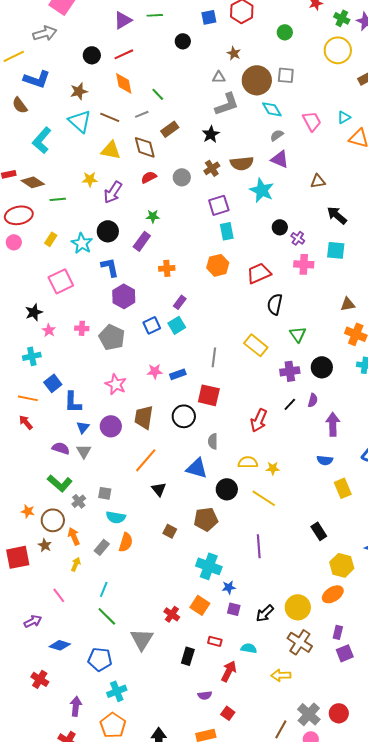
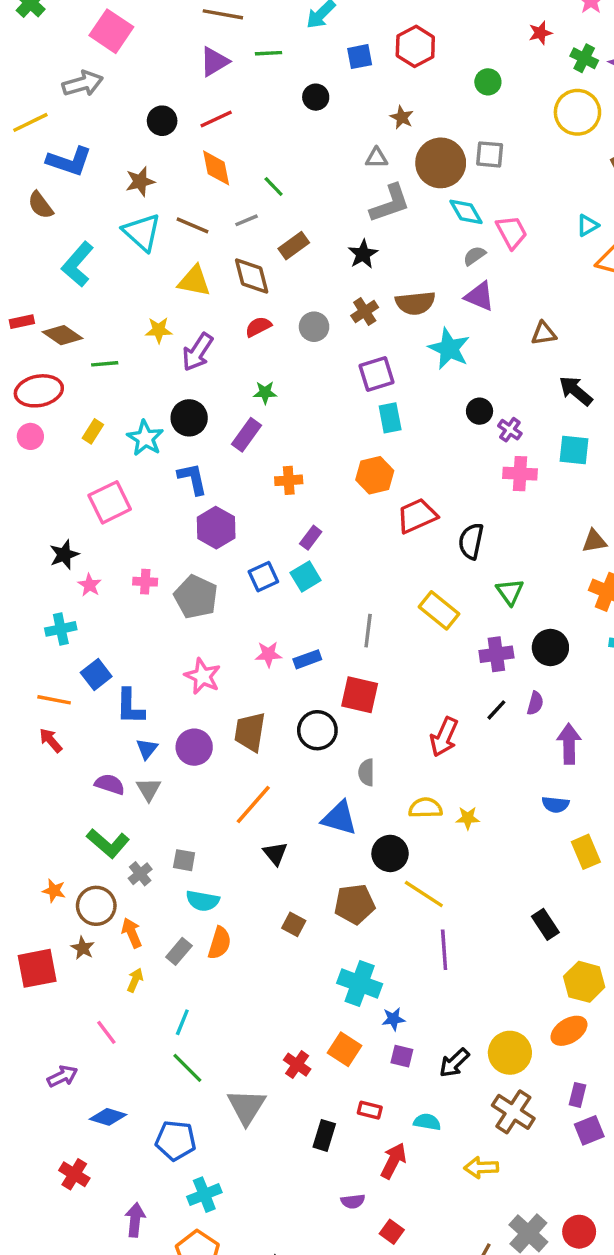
pink trapezoid: (312, 121) -> (512, 232), moved
red trapezoid: (259, 273) -> (417, 516), moved
yellow line: (264, 498) -> (424, 894), moved

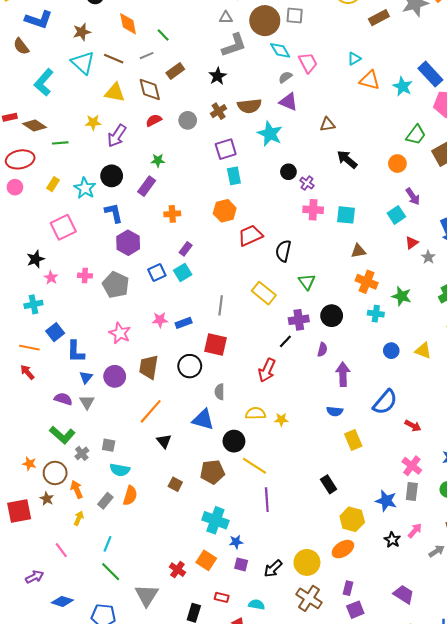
cyan square: (574, 450) -> (346, 215), moved
black line: (496, 710) -> (285, 341), moved

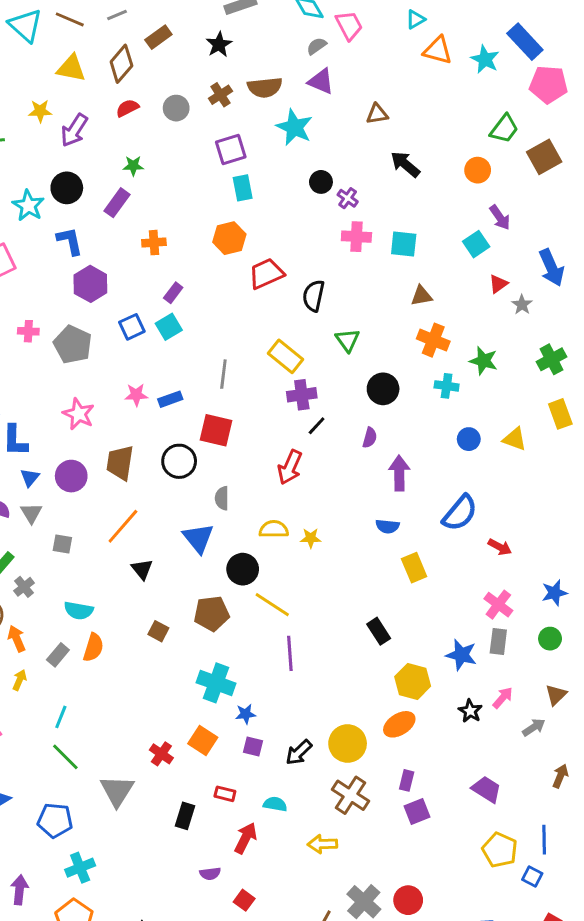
brown diamond: (150, 89) -> (121, 64), turned 55
purple cross: (299, 320) -> (302, 395), moved
blue triangle: (203, 420) -> (198, 538), turned 35
gray square: (109, 445) -> (62, 544), moved

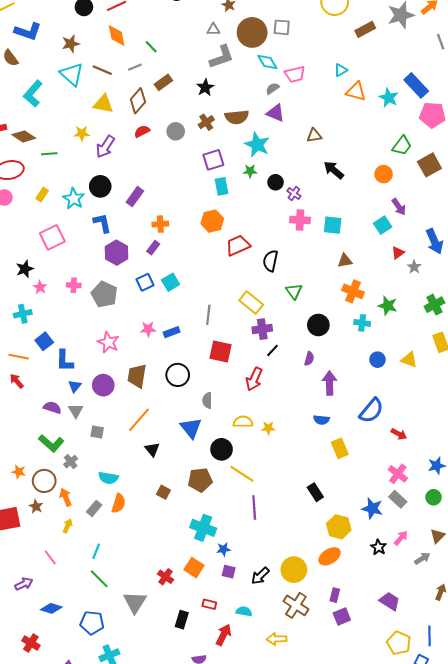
pink trapezoid: (349, 25) -> (295, 74), turned 105
green star: (133, 166) -> (250, 171), moved
purple rectangle: (173, 293) -> (153, 248), moved
red square: (216, 430) -> (220, 351), moved
gray rectangle: (498, 642) -> (398, 499), turned -54

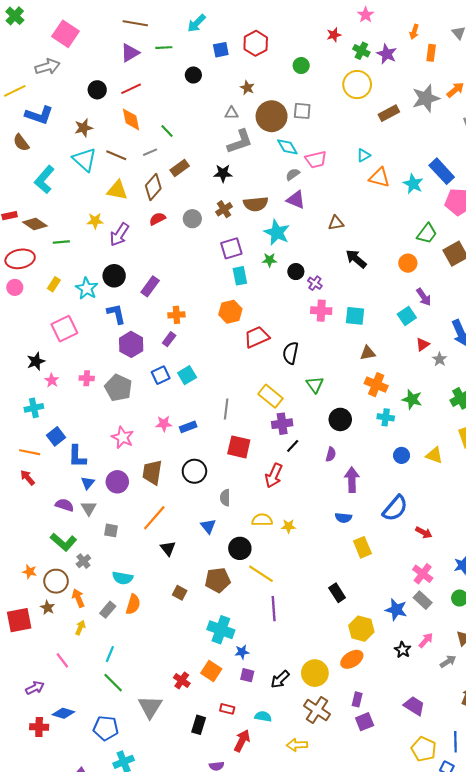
black star: (205, 87) -> (223, 173), turned 30
blue triangle: (191, 428) -> (208, 526), size x0.7
red cross: (31, 643) -> (39, 727), moved, turned -30

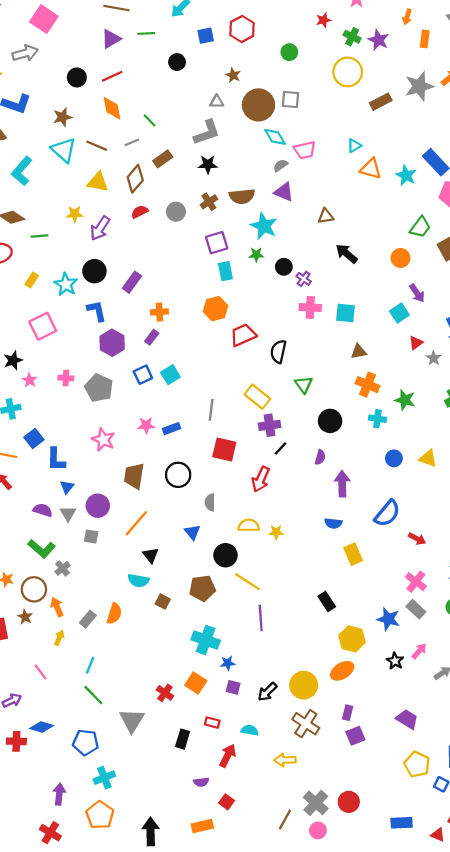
gray L-shape: (240, 142) -> (207, 132), moved
purple circle: (117, 482) -> (98, 506), moved
cyan semicircle: (123, 578) -> (138, 581), moved

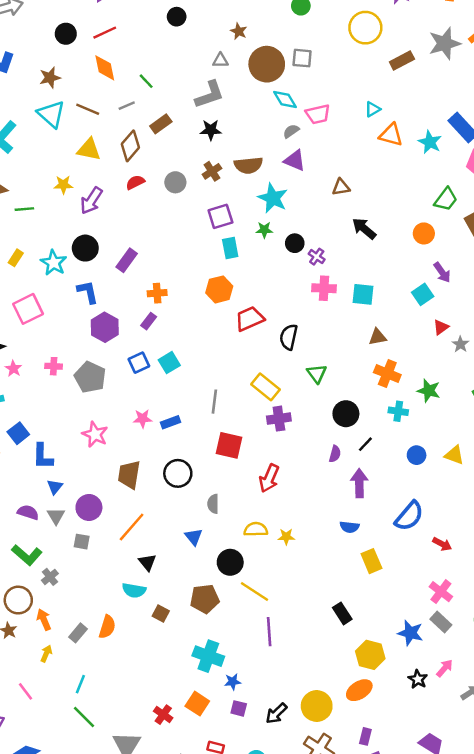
black line: (281, 448) -> (365, 444), moved

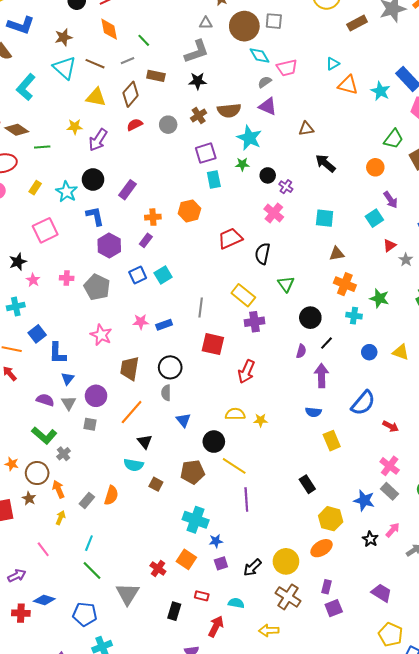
brown rectangle: (161, 124) -> (156, 76), turned 48
pink cross: (324, 288) -> (274, 213), moved, turned 36
orange hexagon: (219, 289) -> (189, 211), moved
gray semicircle: (213, 504) -> (166, 393), moved
purple square: (239, 708) -> (221, 563), turned -32

